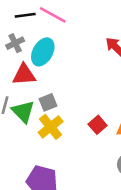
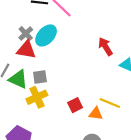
gray cross: (15, 43) -> (26, 34), moved, turned -32
green triangle: (23, 111) -> (18, 79), turned -36

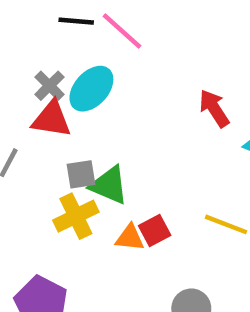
green triangle: (18, 79) -> (109, 185), moved
orange triangle: (96, 114) -> (130, 238), moved

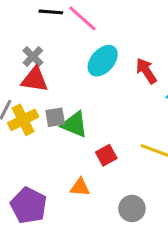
cyan ellipse: (91, 89) -> (103, 61), moved
yellow cross: (76, 216) -> (23, 120), moved
orange triangle: (130, 238) -> (80, 187), moved

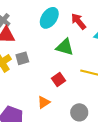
green triangle: (75, 124) -> (65, 47), moved
orange triangle: (80, 187) -> (44, 102), turned -32

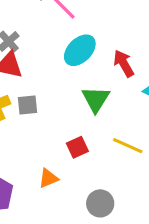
green triangle: (65, 47) -> (96, 99), turned 36

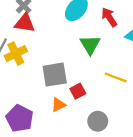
gray square: (28, 105) -> (55, 75), moved, size x1.6
red square: (77, 147) -> (78, 91), moved

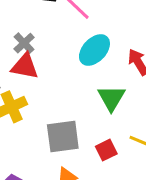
red square: (78, 91) -> (106, 150), moved

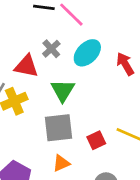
gray cross: (24, 43) -> (51, 49), moved
green triangle: (111, 98) -> (63, 91), moved

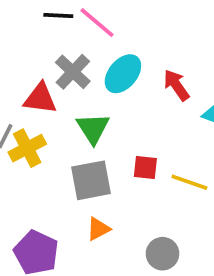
gray cross: (51, 49) -> (73, 72), size x1.4
red square: (96, 140) -> (145, 168), moved, turned 36

